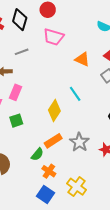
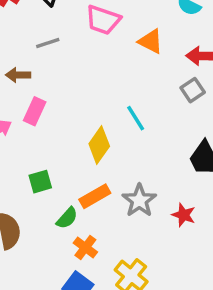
orange triangle: (82, 59) -> (151, 41), moved
green square: (16, 121) -> (40, 182), moved

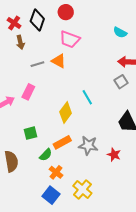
orange triangle: (151, 41) -> (59, 61), moved
gray line: (48, 43) -> (37, 64), moved
brown arrow: (18, 75) -> (20, 42), moved, turned -104
gray star: (139, 200) -> (88, 146), turned -30

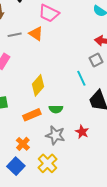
cyan line: (87, 97) -> (81, 78), moved
gray star: (88, 146) -> (55, 135), moved
green semicircle: (46, 155) -> (56, 109), moved, turned 40

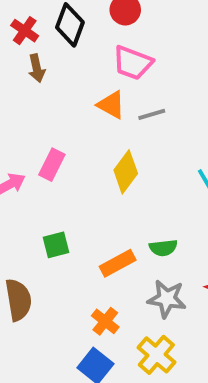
gray line: (15, 35) -> (152, 114), moved
yellow diamond: (38, 85) -> (126, 172), moved

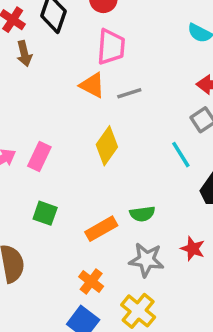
pink trapezoid: (133, 63) -> (111, 47), turned -105
pink rectangle: (52, 165) -> (39, 156), moved
green square: (56, 245) -> (45, 213), turned 35

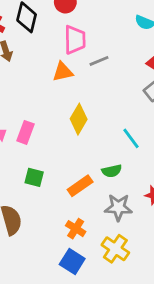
orange triangle: (92, 85) -> (63, 72), turned -35
gray line: (129, 93) -> (99, 61), moved
cyan line: (181, 155) -> (131, 138), moved

